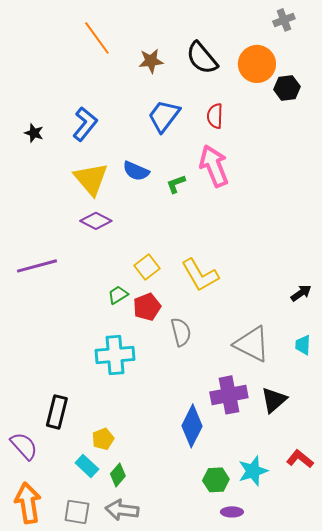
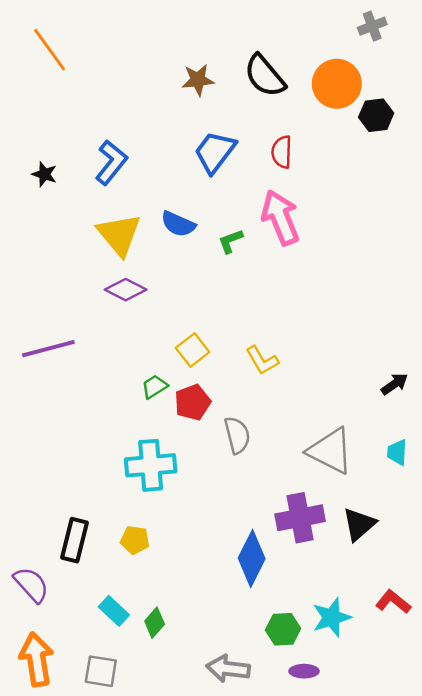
orange line: (97, 38) -> (50, 50), moved
yellow L-shape: (200, 275) -> (262, 360), size x0.7
yellow pentagon: (103, 439) -> (135, 540), moved, turned 30
gray arrow: (122, 510) -> (228, 669), moved

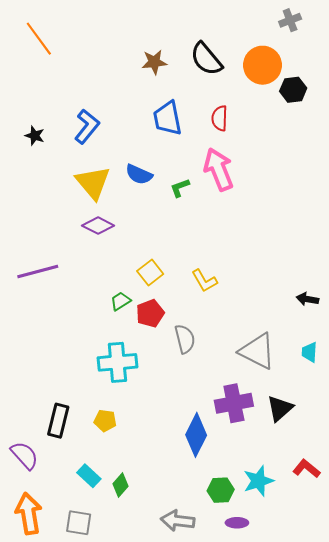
blue trapezoid: (215, 152) -> (168, 118), turned -48
black arrow: (395, 384) -> (307, 299), turned -135

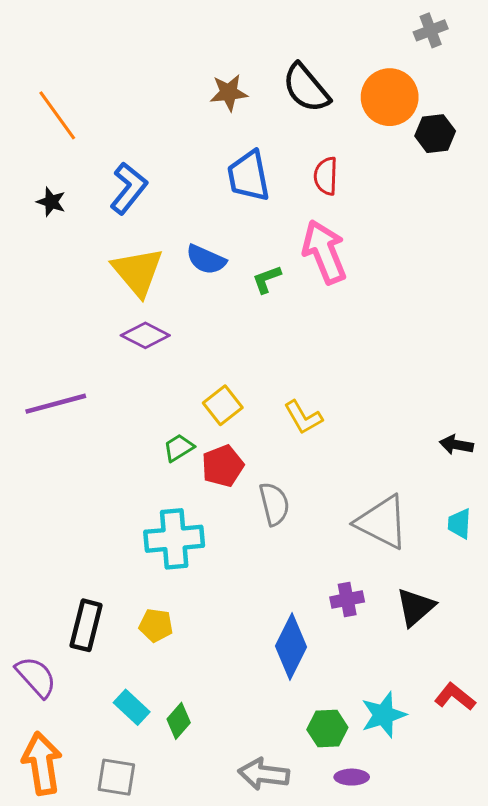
orange line: (39, 39) -> (57, 115), moved
purple cross: (234, 403) -> (347, 599), size x0.6

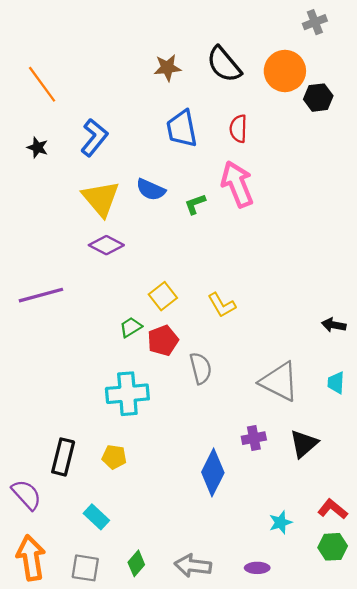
cyan star: (384, 715) -> (280, 522), size x0.7
green diamond: (179, 721) -> (136, 563), moved
green hexagon: (327, 729) -> (333, 547), moved

